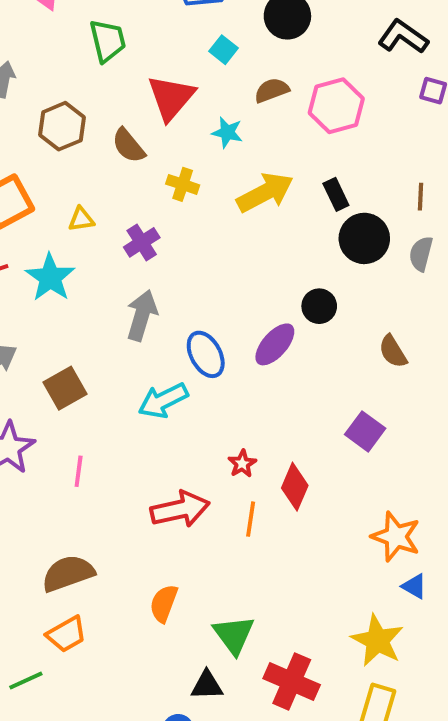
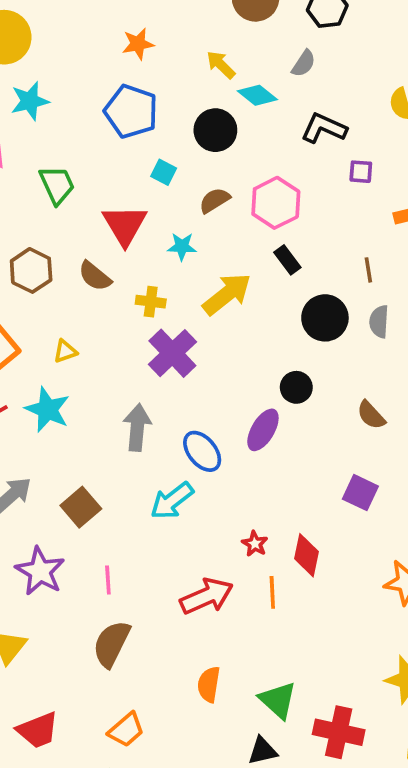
black rectangle: (336, 194) -> (287, 260), moved
purple cross: (142, 242) -> (172, 353), moved, size x1.5
brown semicircle: (68, 573) -> (112, 644), moved, turned -33

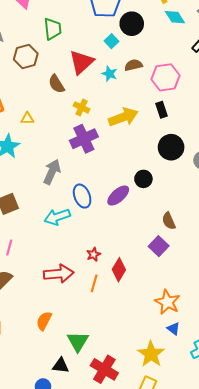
black circle: (215, 130) -> (132, 24), moved
cyan star: (182, 246) -> (109, 74), moved
brown hexagon: (31, 270) -> (26, 57), moved
brown semicircle: (371, 415) -> (169, 221), moved

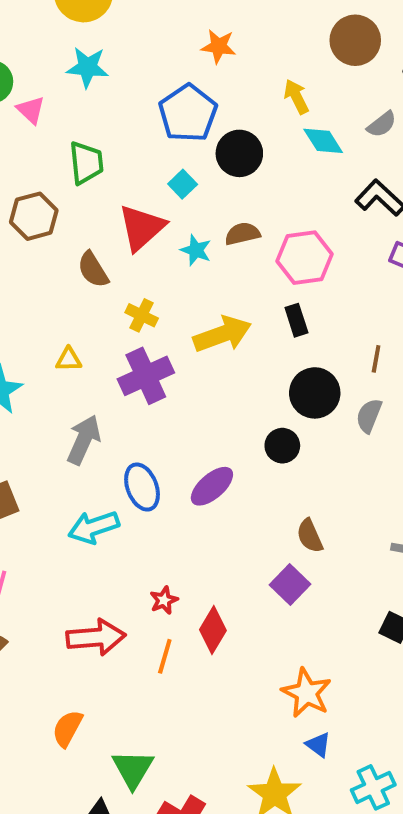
cyan square: (111, 41) -> (183, 184), moved
yellow triangle: (27, 119) -> (69, 360), moved
black circle: (143, 179) -> (282, 446), moved

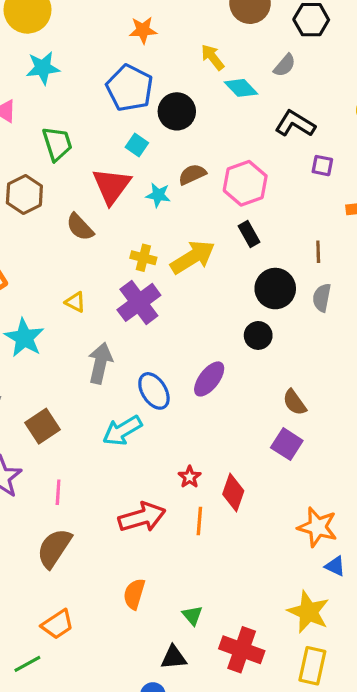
yellow cross: (142, 315) -> (143, 258), moved
yellow triangle: (69, 360) -> (75, 302), turned 40
green triangle: (133, 769) -> (192, 615), size x0.6

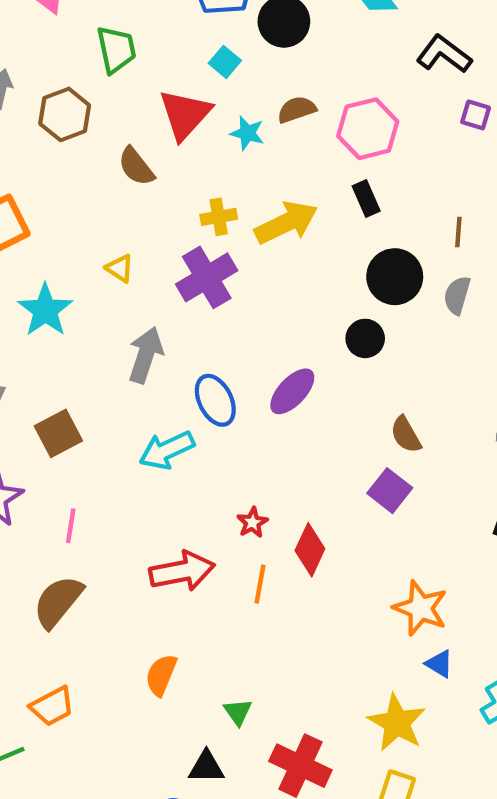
yellow cross: (143, 258) -> (219, 217), turned -30

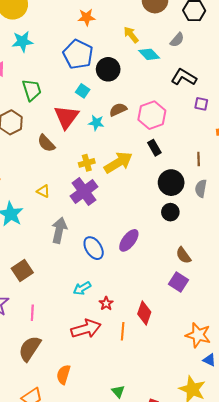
black circle: (365, 338) -> (170, 212), moved
cyan arrow: (167, 450) -> (82, 288), moved, size x0.7
red star: (252, 523) -> (106, 303), moved
orange semicircle: (161, 675) -> (63, 375), moved

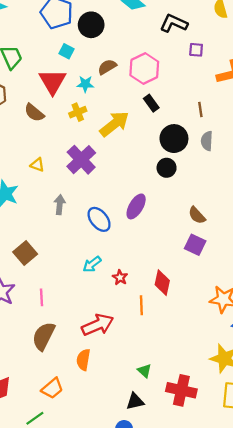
yellow cross: (87, 163) -> (78, 112), moved
black circle: (170, 212) -> (167, 168), moved
gray arrow: (59, 230) -> (60, 205), size x0.7
red arrow: (86, 329) -> (98, 325), moved

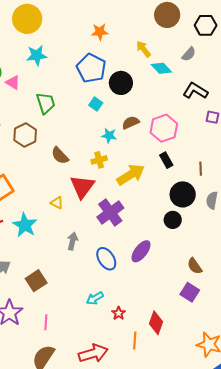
red triangle: (52, 82) -> (82, 187), moved
brown line: (200, 109) -> (201, 169), moved
purple cross: (81, 160) -> (110, 213), moved

